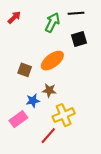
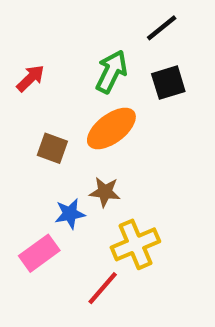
black line: (76, 13) -> (162, 28), turned -35
red arrow: (14, 17) -> (30, 78), moved
green arrow: (52, 23) -> (111, 72), moved

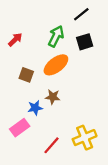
yellow cross: (135, 244) -> (85, 138), moved

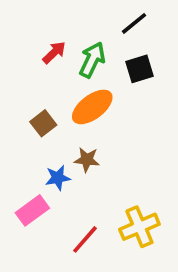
red arrow: (15, 40) -> (54, 53), moved
brown square: (26, 75) -> (43, 123), turned 32

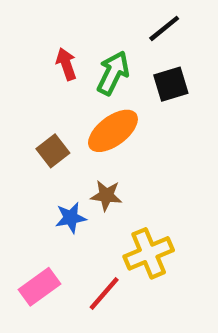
red arrow: (54, 53) -> (66, 64), turned -65
pink rectangle: (32, 210) -> (40, 287), moved
yellow cross: (139, 227) -> (149, 253), moved

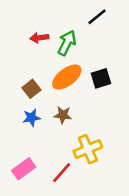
red arrow: (66, 64) -> (39, 38), turned -78
black square: (171, 84) -> (101, 78), moved
blue star: (71, 218) -> (31, 118), moved

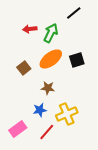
blue star: (31, 118) -> (40, 110), moved

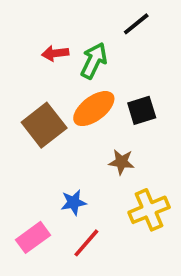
brown square: (24, 68) -> (44, 125), size x1.6
brown star: (48, 88) -> (121, 162), moved
yellow cross: (67, 114) -> (149, 210), moved

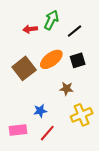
black line: (136, 24) -> (75, 31), moved
green arrow: (94, 61) -> (51, 20), moved
pink rectangle: (33, 237) -> (18, 130), turned 30

